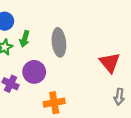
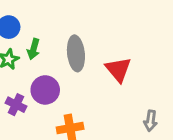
red triangle: (110, 62) -> (118, 70), moved

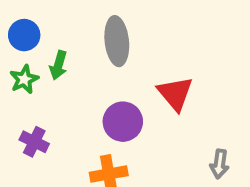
gray ellipse: (76, 53) -> (117, 41), moved
purple circle: (45, 90) -> (123, 122), moved

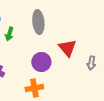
gray arrow: (219, 164) -> (91, 63), moved

